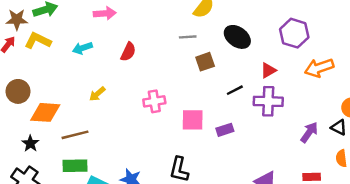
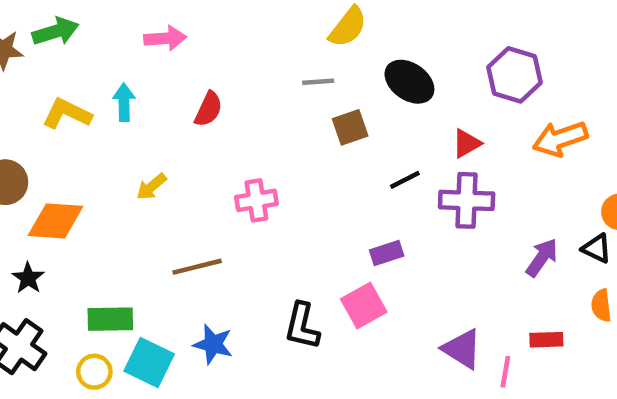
yellow L-shape: (38, 41) -> (67, 114), moved
cyan arrow: (82, 48) -> (124, 102), turned 108
pink square: (193, 120) -> (364, 305), moved, turned -30
brown line: (75, 135) -> (197, 267), moved

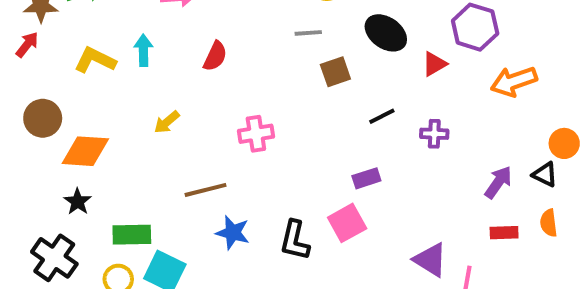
red triangle: (467, 143) -> (434, 64), moved
purple cross: (467, 200) -> (434, 134), size x0.6
black star: (28, 278) -> (78, 202), moved
red rectangle: (546, 340) -> (504, 233), moved
blue star: (213, 344) -> (233, 233), moved

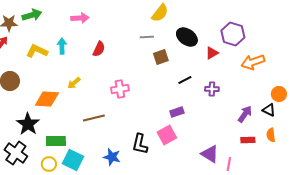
orange diamond: (85, 151) -> (47, 99), moved
black star: (78, 202) -> (28, 124), size x1.6
blue star: (233, 233) -> (112, 157), moved

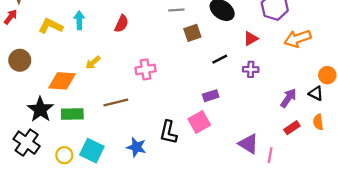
red triangle: (212, 53) -> (251, 39), moved
red rectangle: (248, 140) -> (292, 128), turned -32
green rectangle: (56, 141) -> (72, 114), moved

